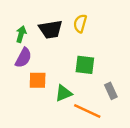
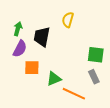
black trapezoid: (51, 29) -> (42, 37), moved, turned 110
green square: (85, 65) -> (96, 55), moved

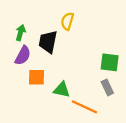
yellow semicircle: (68, 20) -> (67, 21), moved
green triangle: (54, 79) -> (62, 90), turned 35

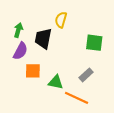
green square: (110, 62) -> (94, 43), moved
gray rectangle: (107, 87) -> (86, 75), moved, turned 72

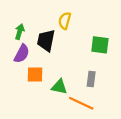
gray rectangle: (86, 75) -> (91, 79), turned -40

